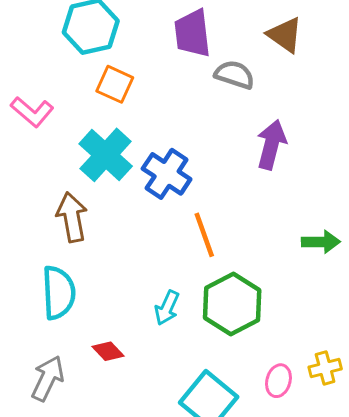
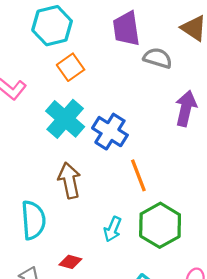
orange square: (115, 84) -> (71, 67), turned 32
brown arrow: (72, 217) -> (69, 180), moved
red diamond: (108, 351) -> (70, 262), turned -30

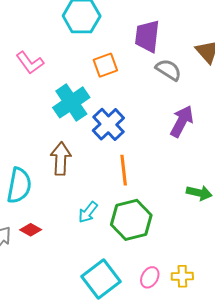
orange square: (71, 67) -> (105, 65), moved
red diamond: (70, 262) -> (31, 230), moved

